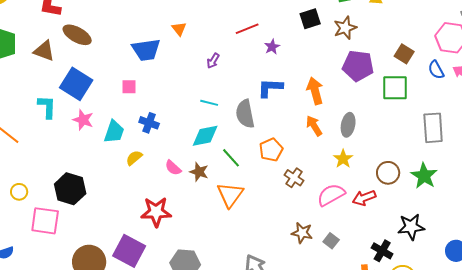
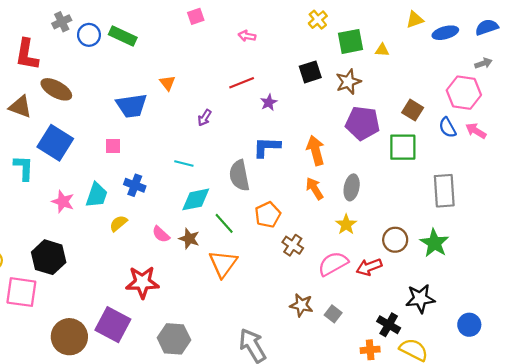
cyan line: (209, 103) -> (184, 163), moved
pink star: (83, 120) -> (63, 202), moved

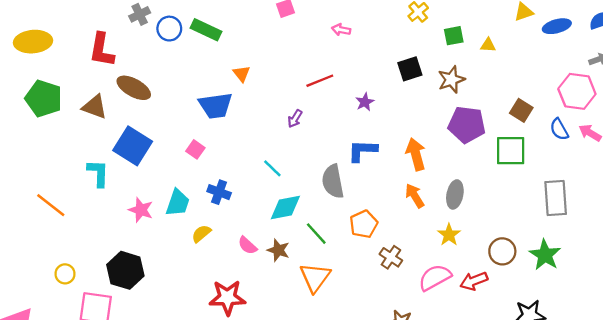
green square: (351, 41) -> (454, 36), size x0.7
orange triangle: (167, 83) -> (242, 74), moved
red line: (242, 83) -> (320, 81), moved
pink square: (113, 146) -> (195, 149), turned 35
cyan line: (184, 163) -> (272, 168), turned 30

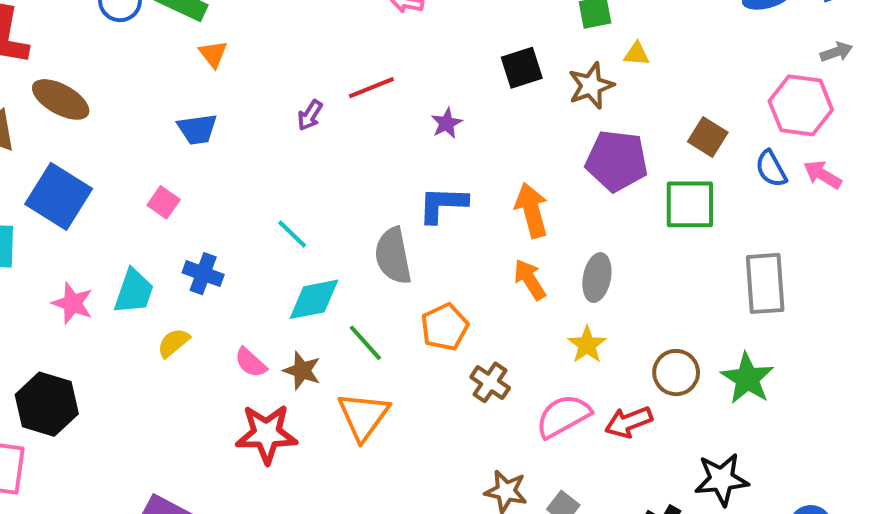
yellow triangle: (488, 45) -> (637, 54), moved
orange triangle: (242, 74) -> (213, 54), moved
blue trapezoid: (216, 106) -> (197, 129), size x0.7
purple arrow: (295, 119) -> (310, 115), moved
red star: (227, 298) -> (266, 434), moved

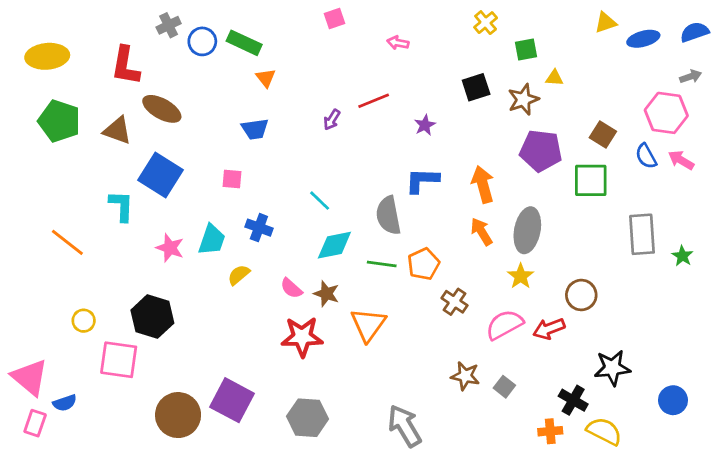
pink square: (164, 202) -> (232, 179), turned -30
gray ellipse: (597, 278) -> (527, 230), size x1.4
green line: (365, 343) -> (382, 264), moved, turned -40
green star: (747, 378) -> (682, 256), moved, size x0.6

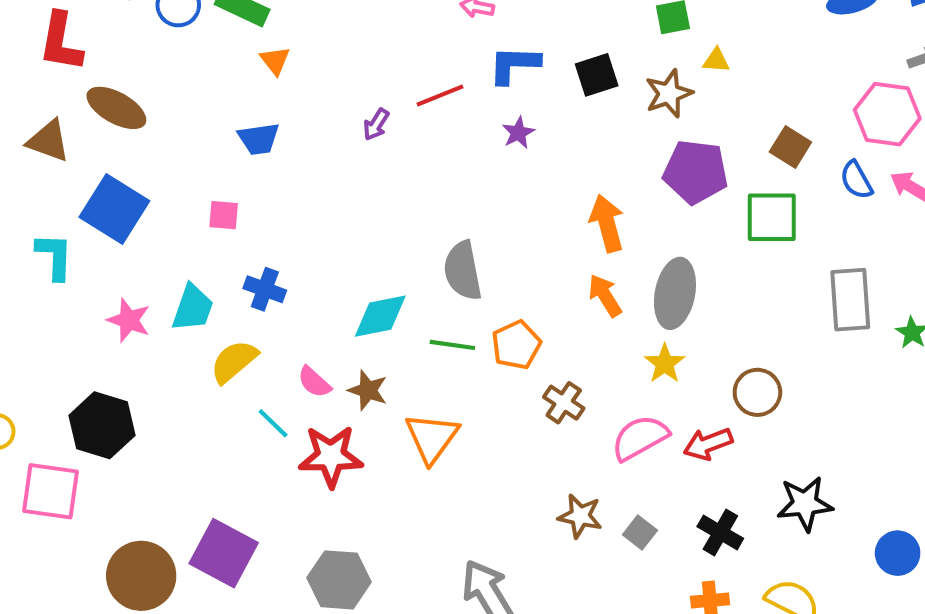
blue L-shape: (422, 180) -> (514, 65), moved
cyan line: (320, 201) -> (273, 423), moved
yellow semicircle: (239, 275) -> (234, 361), size x1.4
black cross: (573, 400) -> (720, 533), moved

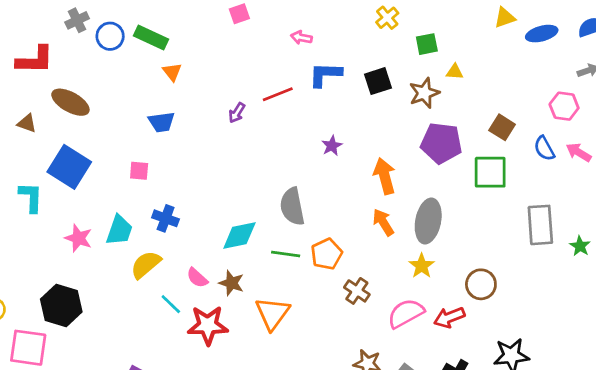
red L-shape: (61, 42) -> (35, 60), turned -99
pink hexagon: (887, 114) -> (564, 106), size x0.7
purple star: (518, 133) -> (332, 146), moved
brown triangle: (48, 141) -> (27, 123), size x0.7

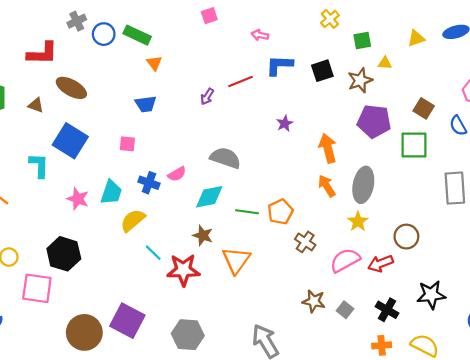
yellow triangle: (505, 18) -> (416, 38), moved
gray semicircle: (292, 206) -> (225, 158), moved, turned 120
pink semicircle: (197, 278) -> (177, 174), moved, turned -72

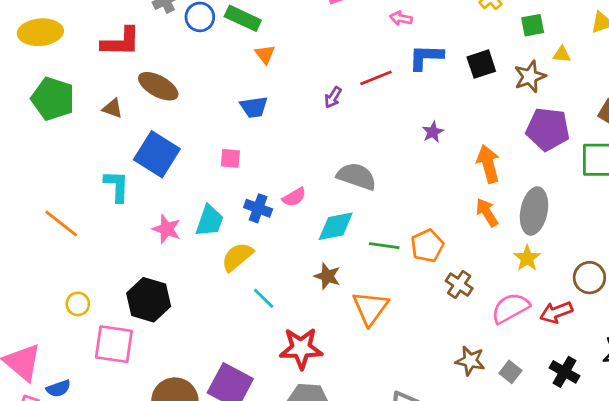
red star: (183, 270) -> (301, 348), moved

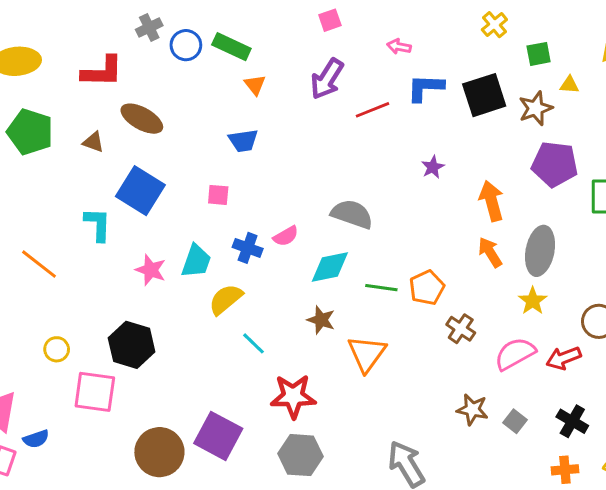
black square: (481, 64) -> (484, 95), size x1.4
purple arrow: (333, 97) -> (327, 79), moved, size x1.8

